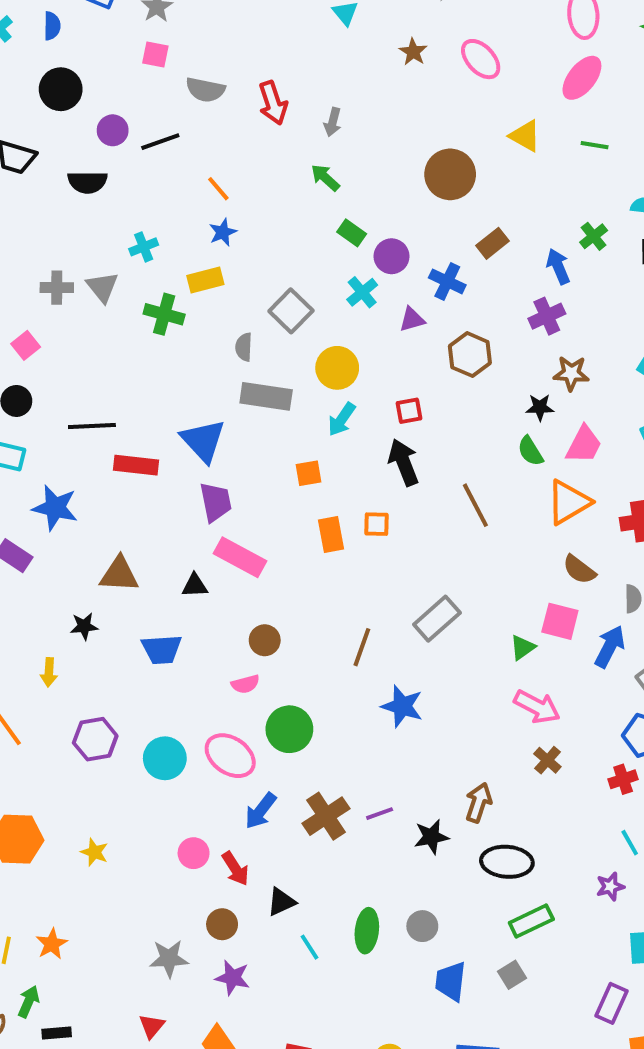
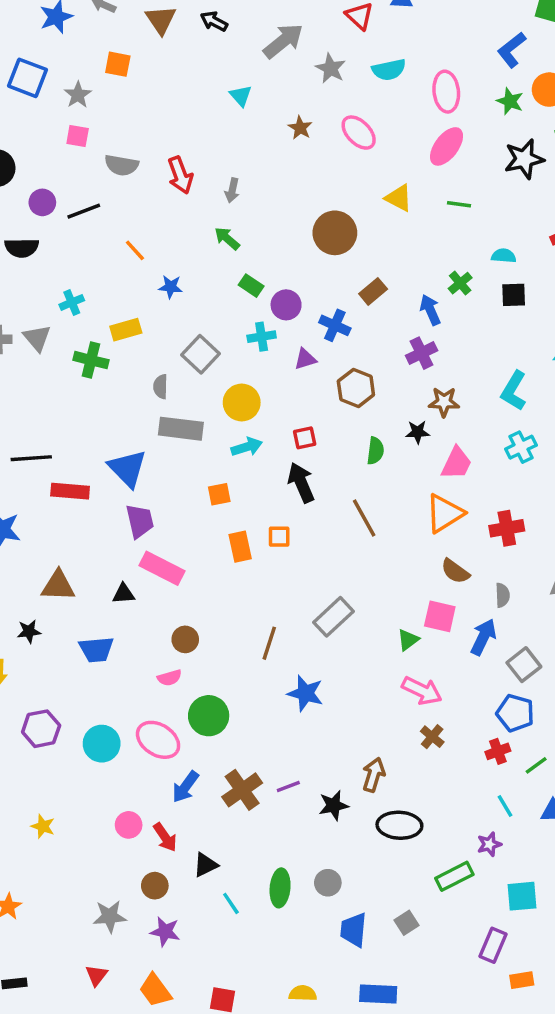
blue star: (223, 232) -> (171, 287), moved, turned 30
cyan cross: (362, 292) -> (262, 337), turned 32
cyan arrow: (342, 419) -> (247, 447), turned -140
green semicircle: (530, 451) -> (375, 451), moved, turned -140
green rectangle: (531, 921) -> (454, 876), moved

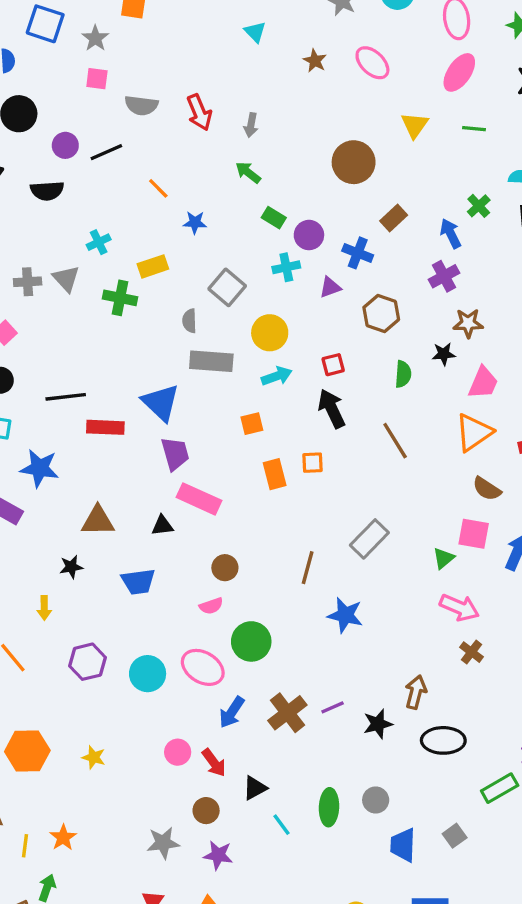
yellow triangle: (399, 198) -> (415, 125), turned 40

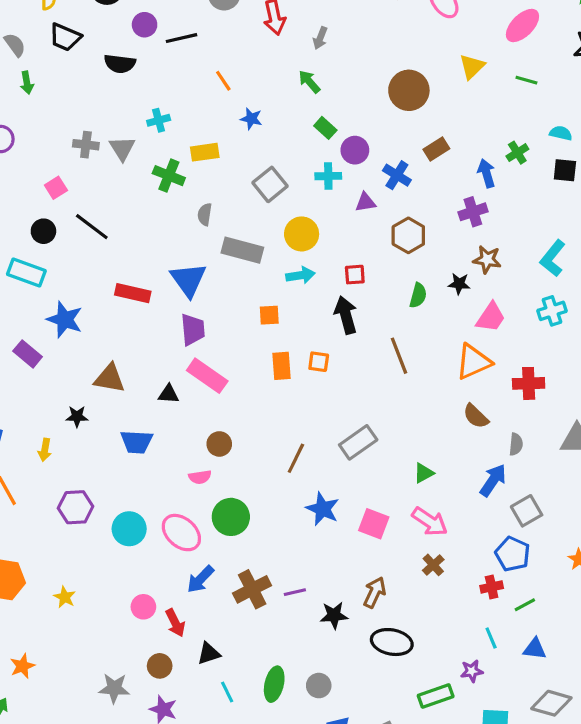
gray semicircle: (189, 321) -> (205, 214), moved
black line: (66, 397) -> (92, 227), moved, turned 33
pink square: (474, 534) -> (374, 524), moved

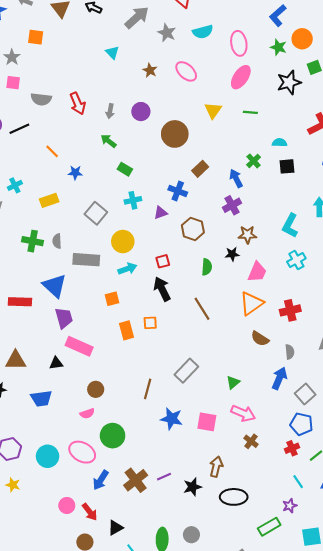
purple circle: (355, 150) -> (141, 112), moved
green cross: (169, 176) -> (33, 241), moved
yellow star: (65, 597) -> (13, 485), moved

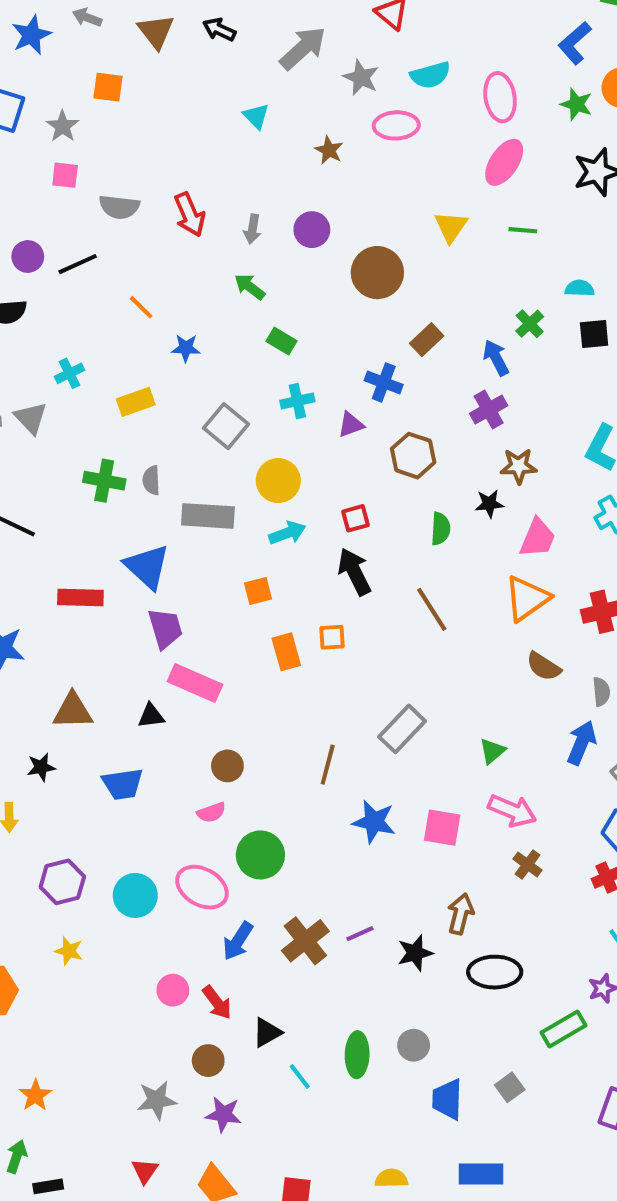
pink ellipse: (186, 71) -> (396, 125), moved, turned -45

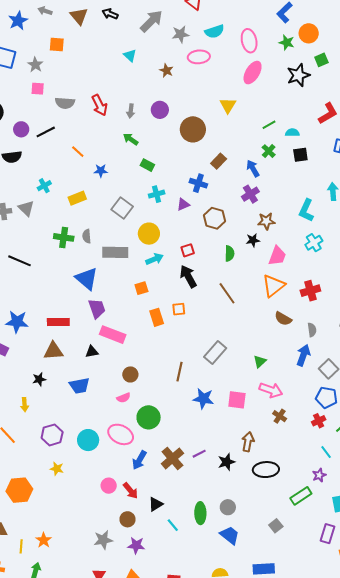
gray star: (361, 78) -> (181, 34), turned -30
green line: (523, 230) -> (269, 125), moved, turned -32
red rectangle: (80, 598) -> (58, 322), moved
blue trapezoid: (447, 1099) -> (230, 535), moved, turned 130

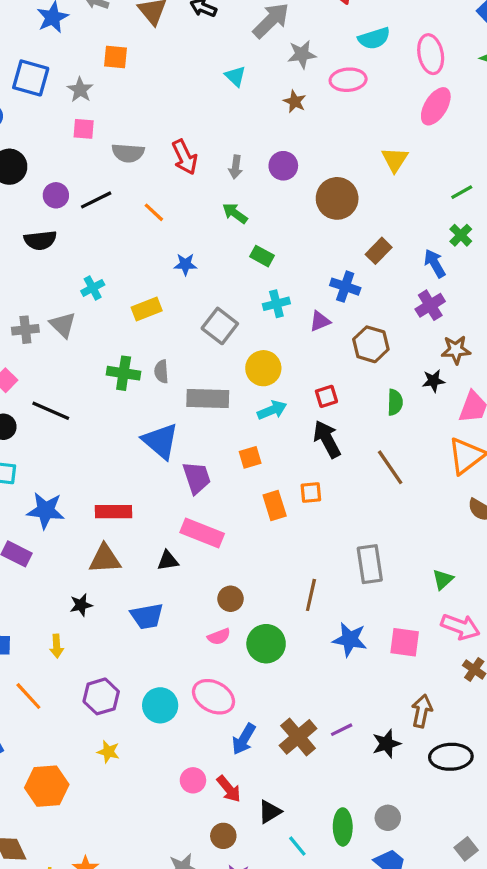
gray star: (181, 34) -> (302, 54), moved
orange line: (78, 152) -> (154, 212), moved
purple trapezoid: (97, 309) -> (197, 478), moved
gray rectangle: (215, 352) -> (370, 564), turned -50
green circle: (149, 417) -> (266, 644), moved

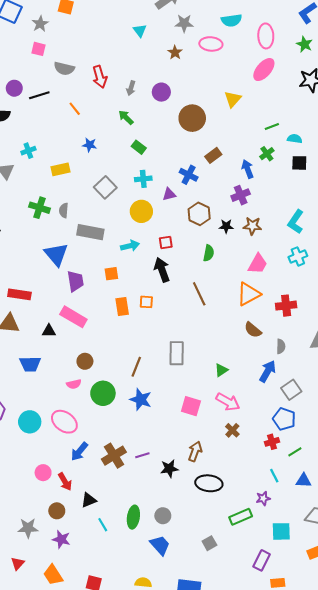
yellow circle: (263, 368) -> (141, 211), moved
black star: (433, 381) -> (226, 226), moved
blue star: (350, 639) -> (141, 400), moved

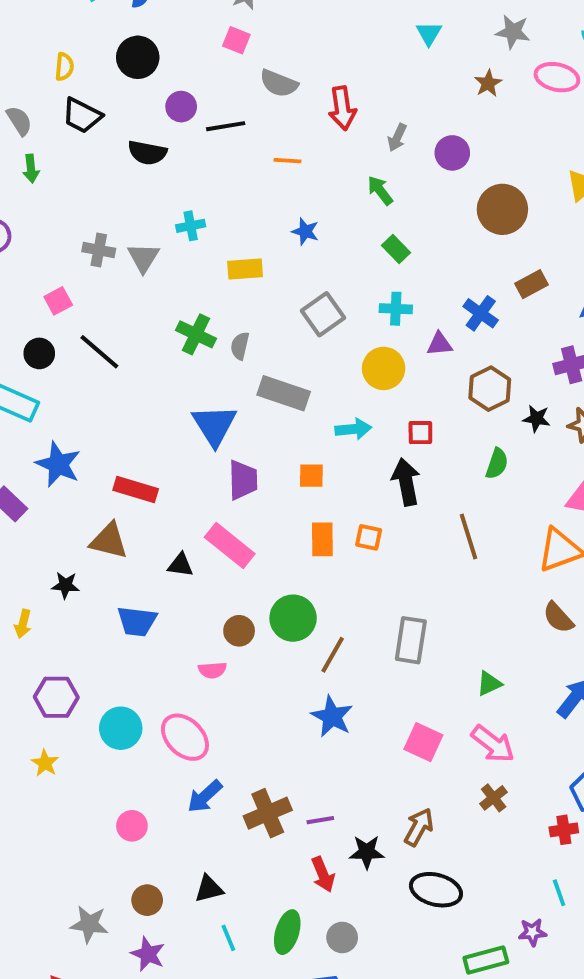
orange line: (75, 109) -> (288, 161), turned -56
green circle: (103, 393) -> (293, 618), moved
red arrow: (65, 482) -> (323, 874), moved

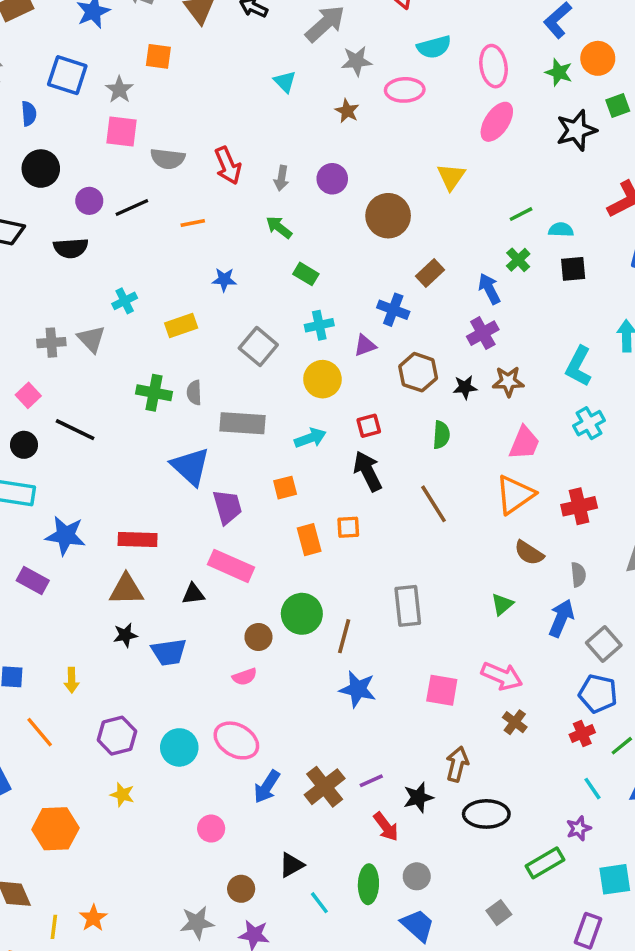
pink square: (236, 40) -> (121, 131), size x1.4
black star: (65, 585) -> (125, 635), moved
green triangle: (489, 684) -> (502, 604), moved

